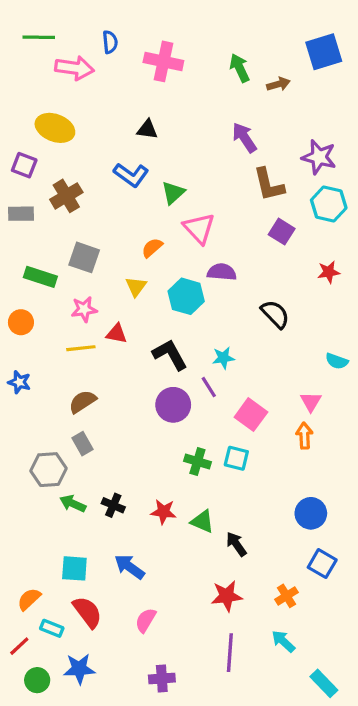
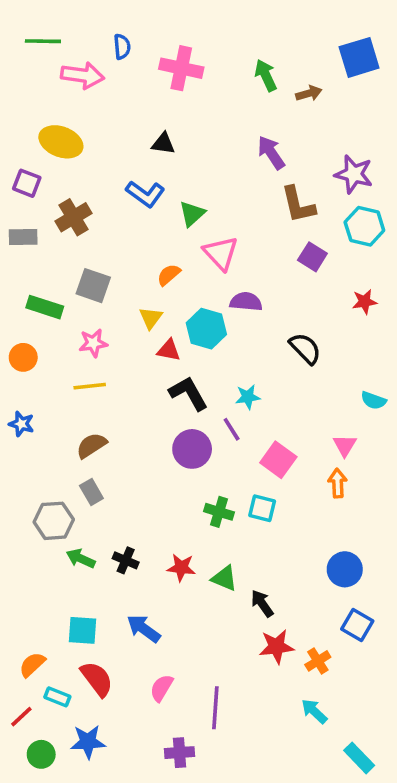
red triangle: (117, 334) -> (169, 350), moved
red star: (227, 596) -> (276, 647), moved
purple line: (230, 653) -> (215, 708), moved

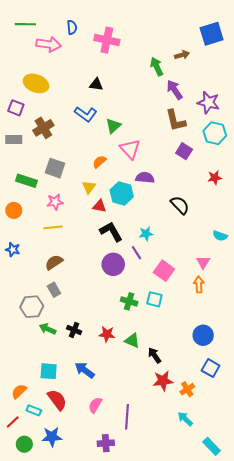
green arrow: (266, 75) -> (157, 67), moved
purple arrow: (271, 153) -> (175, 90), moved

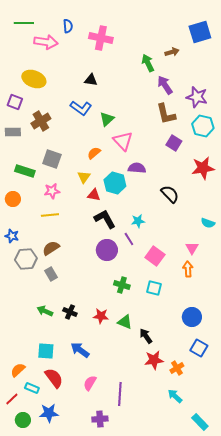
red star: (215, 178) -> (203, 168), size x1.6
cyan square: (154, 299) -> (154, 288), moved
gray hexagon: (32, 307) -> (26, 259), moved

